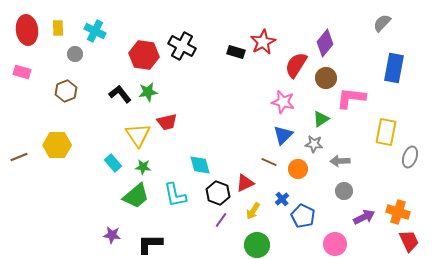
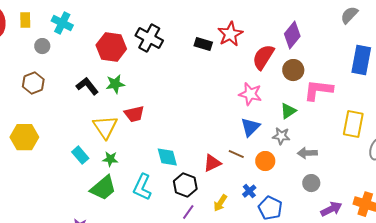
red triangle: (245, 183) -> (212, 163), moved
cyan L-shape: (175, 195) -> (142, 187), turned 36

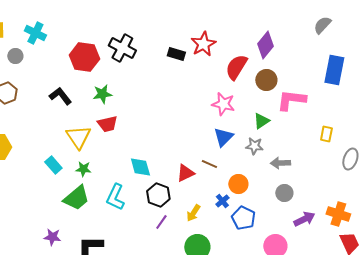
green star: (115, 84) -> (102, 94), moved
yellow rectangle: (353, 124) -> (326, 134), size x0.6
orange circle: (265, 161) -> (238, 184), moved

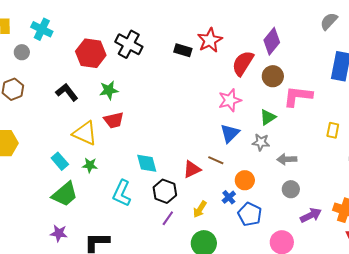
pink star: (223, 104) -> (230, 100), turned -30
yellow triangle: (78, 137) -> (85, 133), turned -32
green trapezoid: (76, 198) -> (65, 194), moved

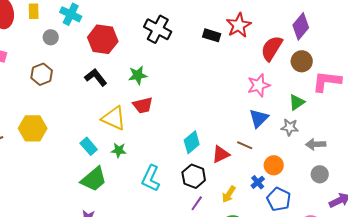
red hexagon: (91, 53) -> (103, 39), moved
cyan diamond: (147, 163) -> (192, 142), moved, turned 65

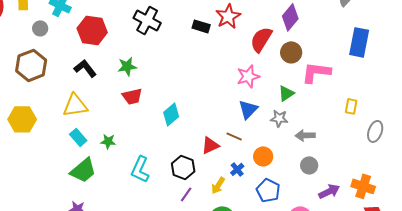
brown hexagon: (42, 74) -> (31, 65), size x1.4
yellow triangle: (114, 118) -> (75, 105), moved, turned -32
cyan diamond: (192, 142) -> (171, 114), moved
blue cross: (258, 182) -> (237, 169), moved

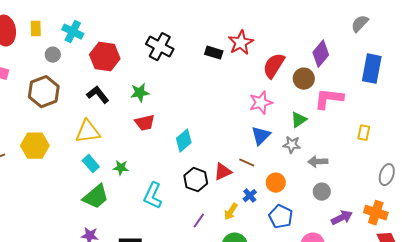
purple diamond: (290, 17) -> (321, 54), moved
gray ellipse: (375, 131) -> (387, 175), moved
black hexagon: (183, 167) -> (196, 180), moved

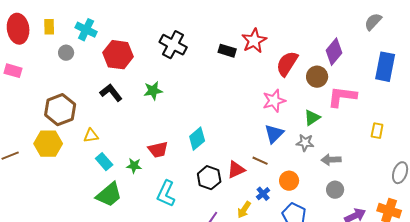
brown hexagon: (44, 92) -> (60, 110), moved
red trapezoid: (145, 123) -> (158, 150), moved
yellow triangle: (88, 132) -> (91, 136), moved, size x0.6

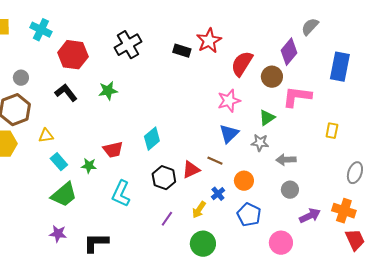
gray semicircle: (373, 22) -> (310, 27), moved
black cross: (173, 45) -> (128, 45), turned 32
gray circle: (66, 53) -> (21, 78), moved

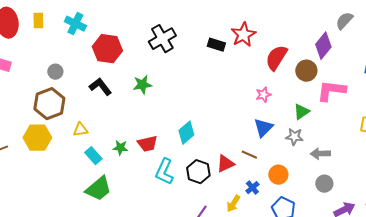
pink star: (229, 101) -> (263, 95), size x0.7
green star: (89, 166) -> (120, 148), moved
cyan L-shape: (121, 194) -> (164, 172), moved

